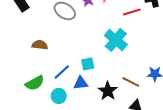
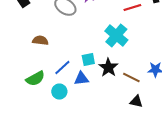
black star: (108, 91) -> (108, 68), moved

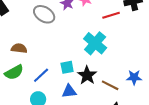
green semicircle: (35, 78) -> (14, 72), moved
blue triangle: (81, 78) -> (69, 91), moved

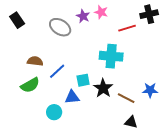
cyan cross: (95, 43) -> (111, 56), turned -35
blue line: (41, 75) -> (57, 71), moved
blue triangle: (69, 91) -> (72, 97), moved

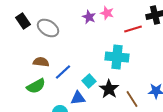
gray ellipse: (60, 27) -> (48, 28), moved
cyan square: (83, 80) -> (89, 81), turned -32
brown line: (126, 98) -> (132, 99), turned 30

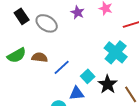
purple star: (89, 17) -> (78, 12), moved
cyan cross: (117, 57) -> (116, 52), turned 35
green semicircle: (36, 86) -> (17, 55), moved

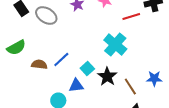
brown semicircle: (40, 57) -> (39, 64), moved

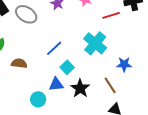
blue line: (61, 60) -> (54, 48), moved
black star: (107, 76) -> (80, 88), moved
blue star: (154, 78) -> (124, 64), moved

